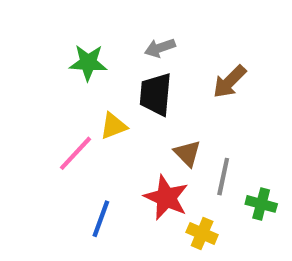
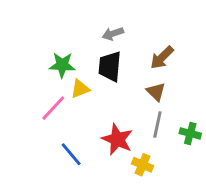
green star: (88, 63) -> (62, 65), moved
brown triangle: (187, 153) -> (156, 92), moved
green cross: (261, 204) -> (190, 133), moved
blue line: (101, 219) -> (71, 154), turned -60

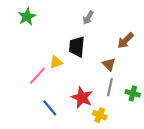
gray arrow: (113, 34) -> (88, 18), moved, turned -40
brown arrow: (162, 57) -> (126, 40), moved
green star: (62, 65) -> (27, 17), moved, turned -30

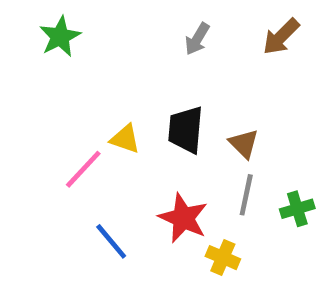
brown arrow: (126, 40) -> (281, 37), moved
black trapezoid: (77, 47) -> (186, 130), moved
yellow triangle: (56, 62) -> (125, 139), turned 40
green cross: (133, 93) -> (297, 209), turned -32

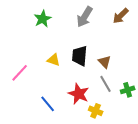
green star: (60, 37) -> (43, 19), moved
gray arrow: (197, 39) -> (85, 17), size x1.5
pink line: (83, 169) -> (20, 73), moved
gray line: (246, 195) -> (106, 84), turned -42

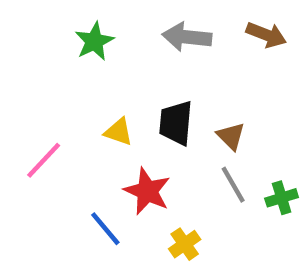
brown arrow: (121, 16) -> (266, 35), turned -114
gray arrow: (85, 17) -> (187, 37), turned 65
red star: (79, 94) -> (147, 191), moved
yellow cross: (96, 111) -> (185, 244), moved, turned 32

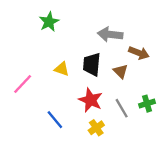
brown arrow: (266, 35) -> (139, 53), moved
gray arrow: (187, 37) -> (110, 34), moved
gray line: (233, 185) -> (122, 108), moved
red star: (147, 191) -> (91, 100), moved

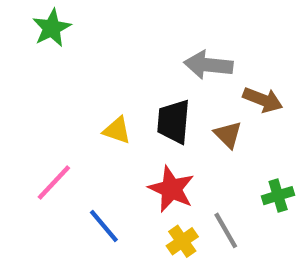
green star: (49, 22) -> (52, 28), moved
pink line: (23, 84) -> (54, 182), moved
gray line: (122, 108) -> (226, 230), moved

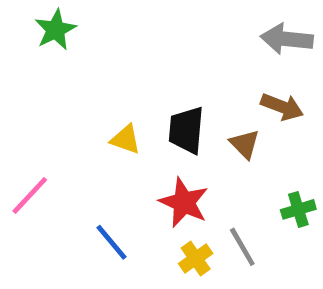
gray arrow: (208, 65) -> (287, 39), moved
pink line: (54, 182) -> (30, 195), moved

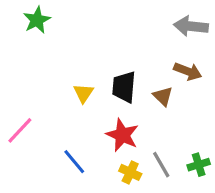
yellow triangle: (126, 139) -> (84, 93), turned 45
green cross: (298, 209) -> (199, 165), moved
yellow cross: (196, 258) -> (130, 172), turned -30

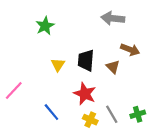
green star: (37, 20) -> (45, 26), moved
gray arrow: (191, 26) -> (113, 18), moved

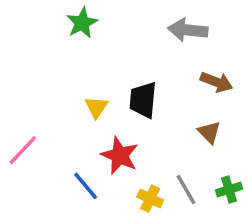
green star: (45, 26) -> (82, 23), moved
brown triangle: (113, 67) -> (209, 132), moved
red star: (85, 94) -> (120, 155), moved

